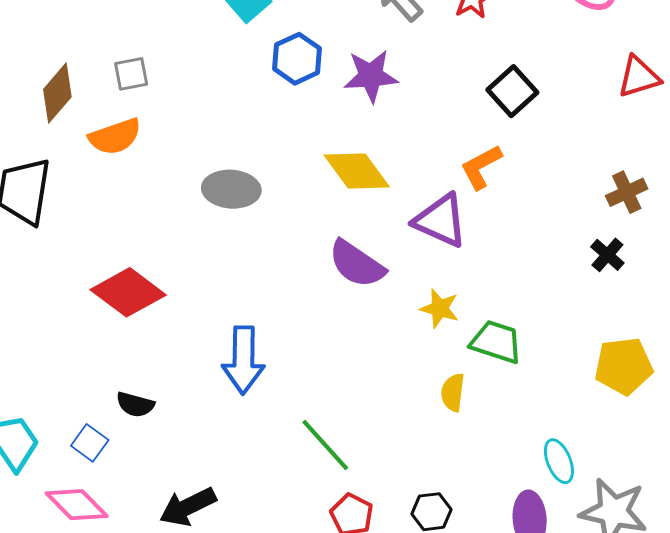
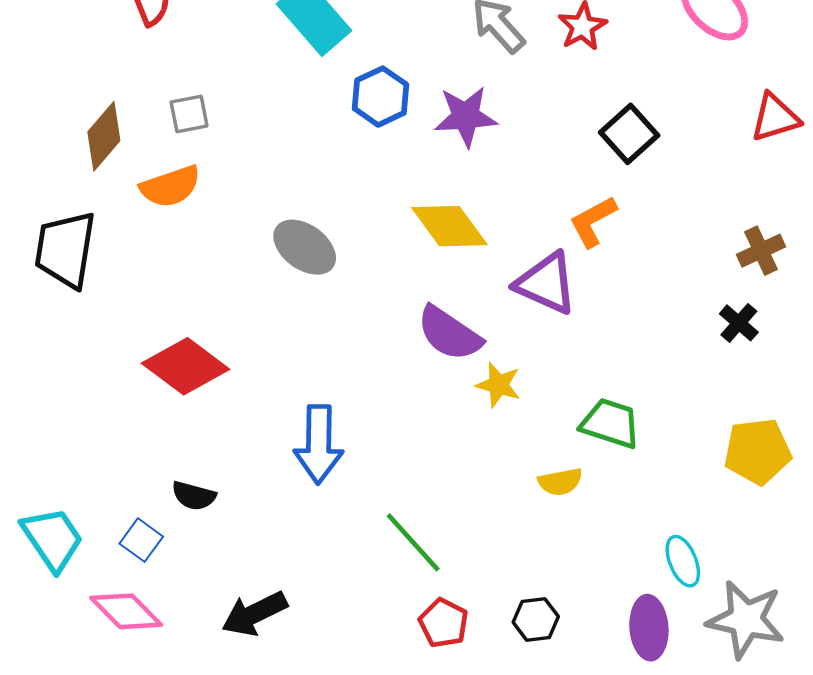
gray ellipse: (231, 189) -> (305, 247), turned 32
yellow star: (440, 308) -> (498, 385), moved
yellow semicircle: (453, 392) -> (560, 482), turned -108

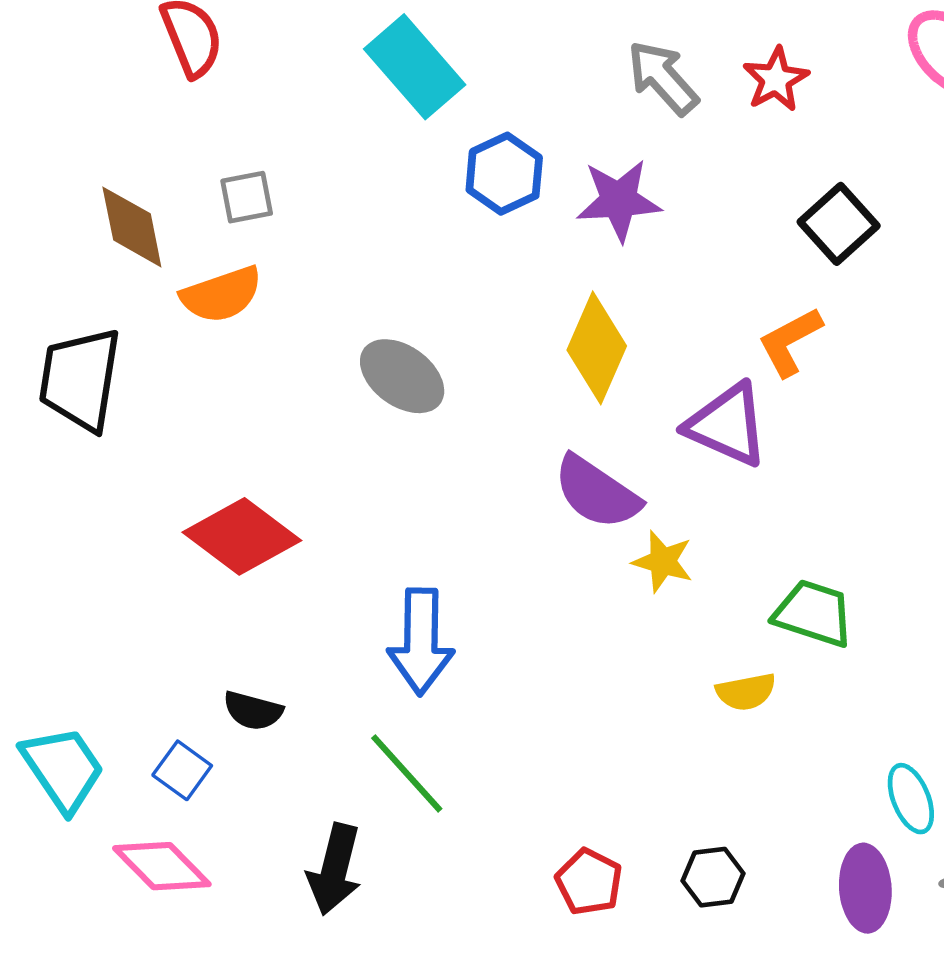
brown diamond: (104, 136) -> (132, 227), turned -52
yellow diamond: (449, 226) -> (597, 348), turned 60
green line: (413, 542) -> (407, 773), moved
black arrow: (254, 614) -> (335, 869), turned -50

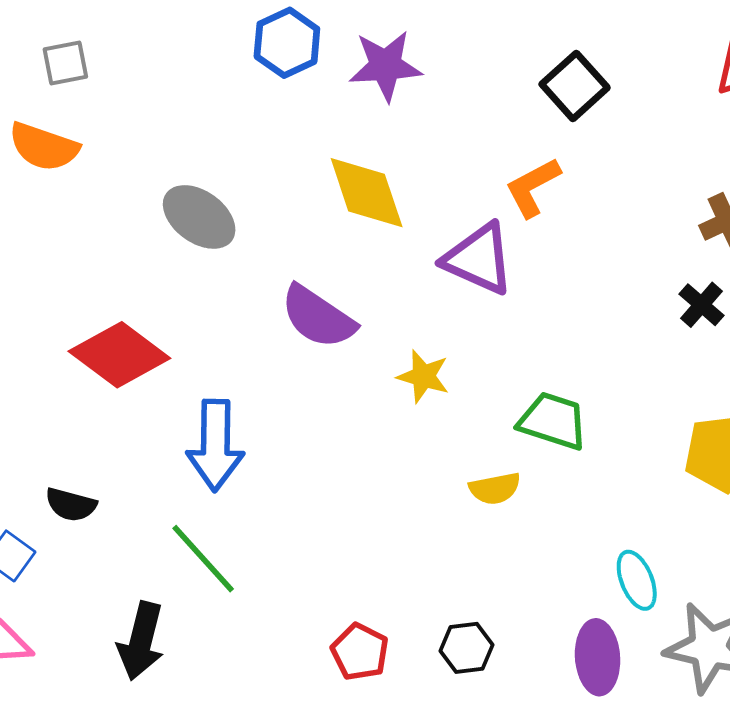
orange semicircle: (221, 295) -> (44, 147), turned 38
yellow diamond: (597, 348) -> (367, 193), turned -42
purple semicircle: (597, 492) -> (318, 317), moved
red diamond: (242, 536) -> (119, 355), moved

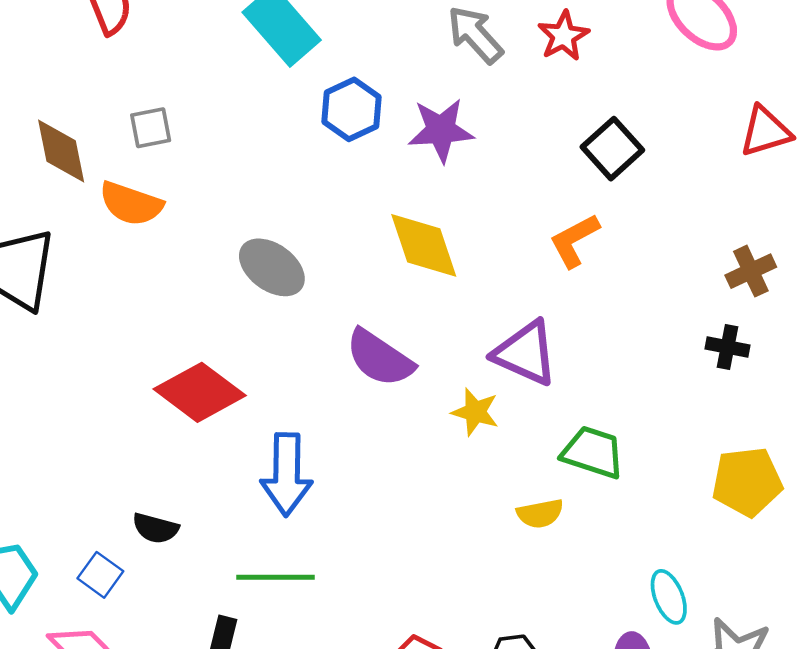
purple triangle: (479, 259) -> (525, 353), moved
black cross: (702, 305) -> (728, 347), turned -30
green line: (203, 559) -> (276, 577), turned -48

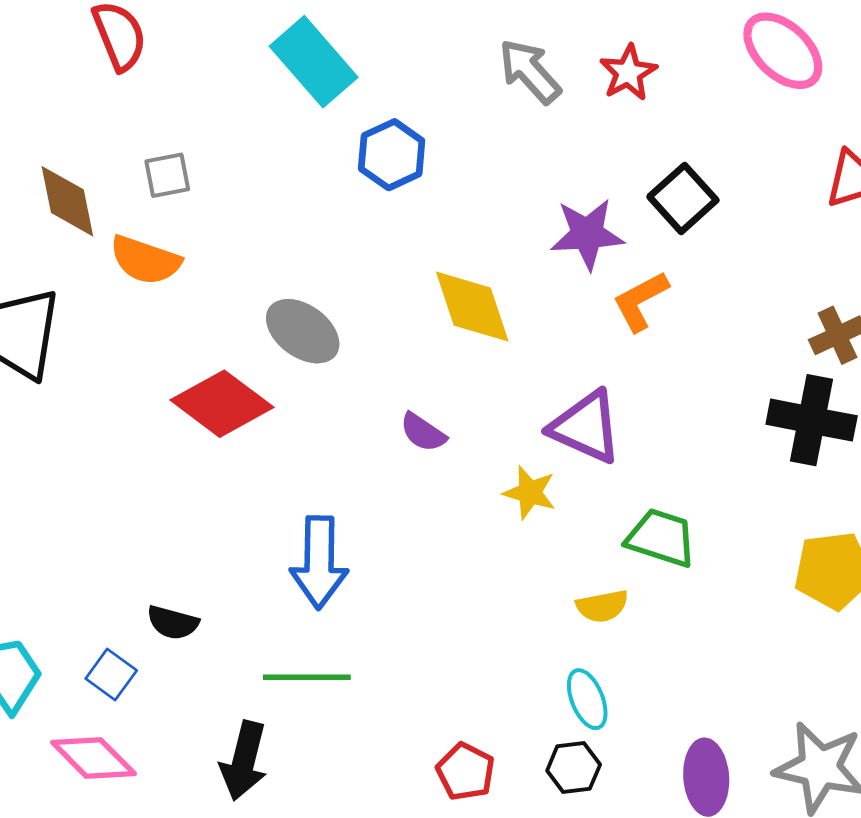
purple star: (441, 130) -> (587, 234), moved
black cross: (728, 347) -> (812, 420), size x1.8
purple semicircle: (380, 358) -> (423, 432), size x0.6
red diamond: (200, 392) -> (222, 404), moved
cyan ellipse: (669, 597) -> (587, 699), moved

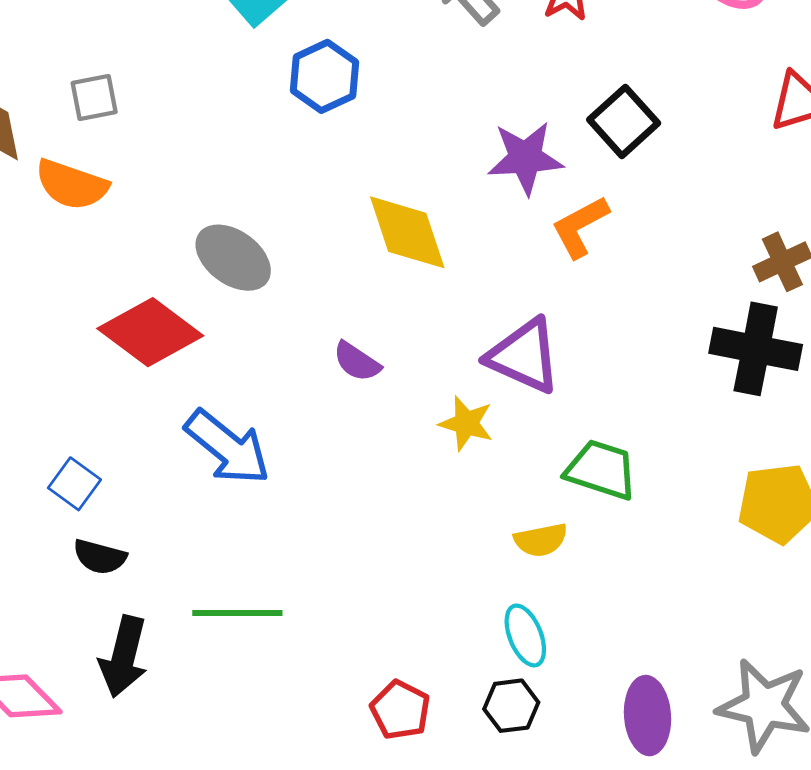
blue arrow: (319, 562) -> (228, 447), moved, turned -52
blue square: (111, 675) -> (74, 484), moved
black arrow: (244, 761) -> (124, 657), moved

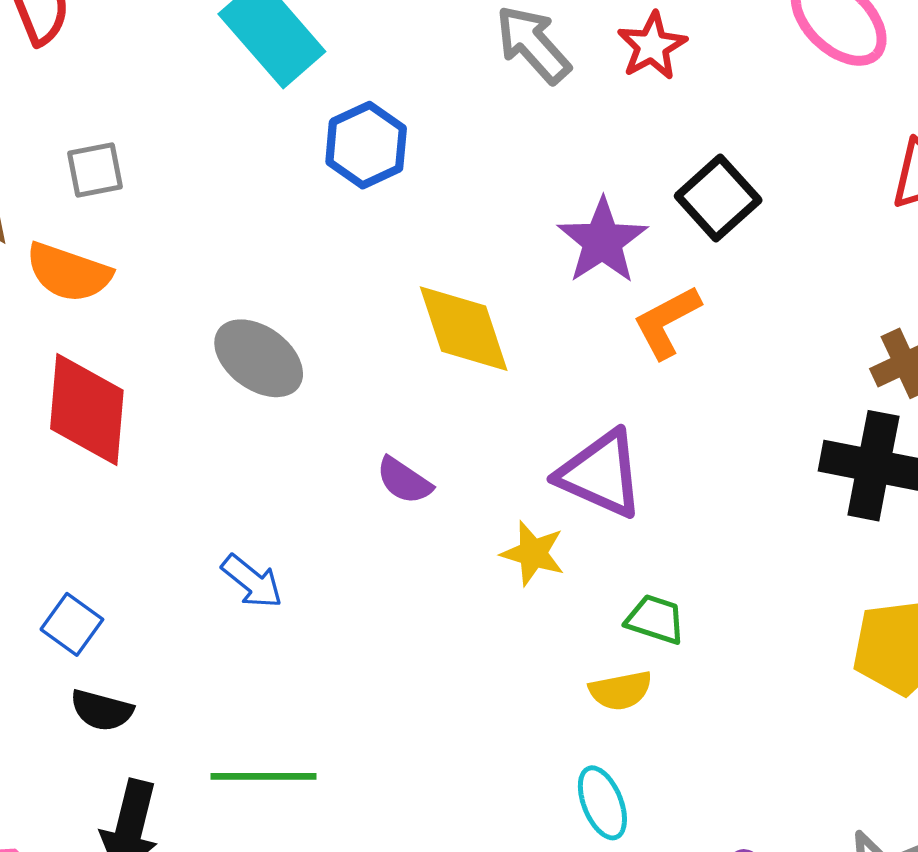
purple star: (525, 158) -> (602, 241), turned -30
red diamond: (150, 332) -> (87, 410), moved, turned 58
blue arrow: (228, 447) -> (252, 581), size x0.6
green trapezoid: (601, 470) -> (655, 619), moved, size x0.7

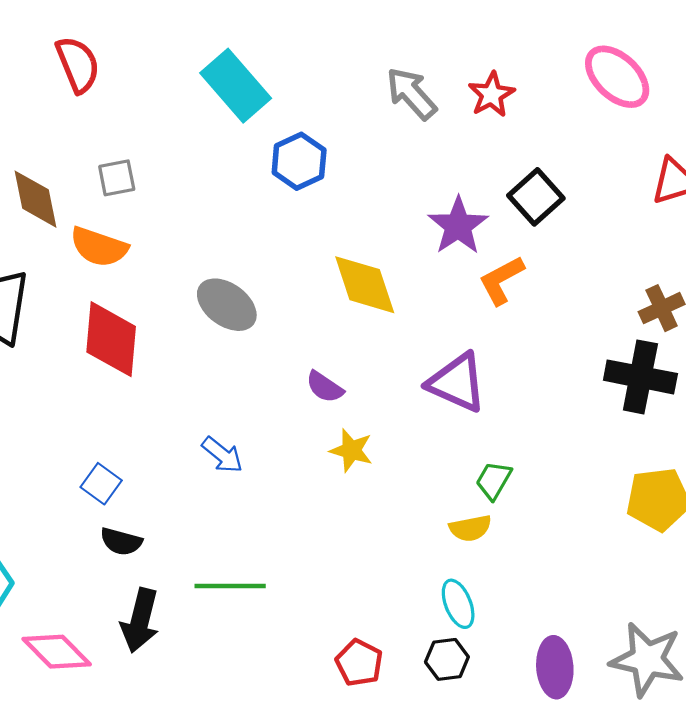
yellow star: (533, 553) -> (351, 450), moved
green trapezoid: (655, 619) -> (494, 480), turned -78

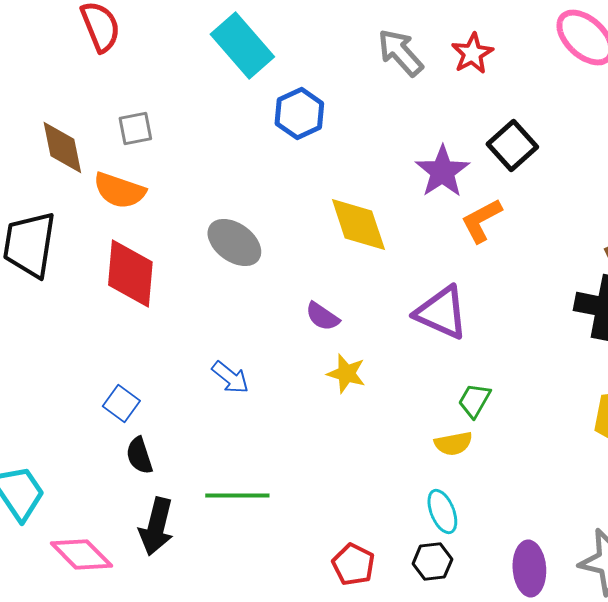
black semicircle: (121, 542) -> (139, 456), turned 57

